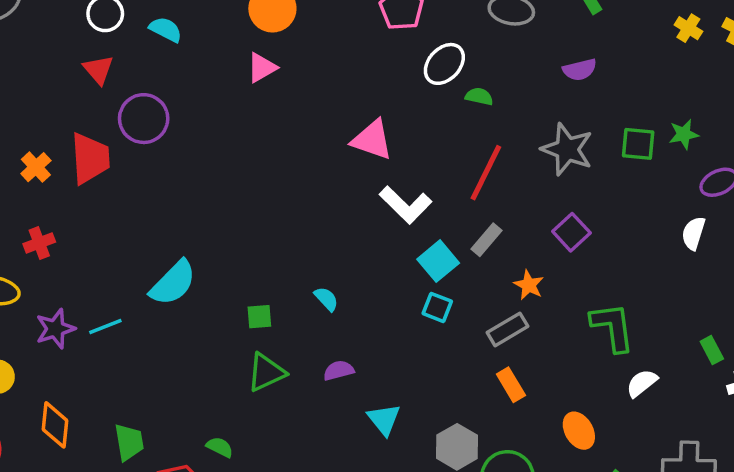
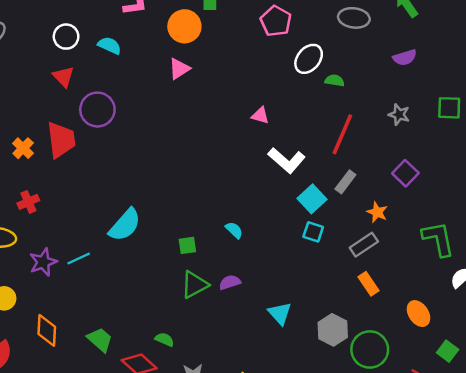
pink triangle: (372, 140) -> (260, 115), size x0.6
gray star: (567, 149) -> (399, 114), size x0.6
purple semicircle: (339, 370) -> (230, 282), moved
green trapezoid: (129, 442) -> (100, 340), turned -36

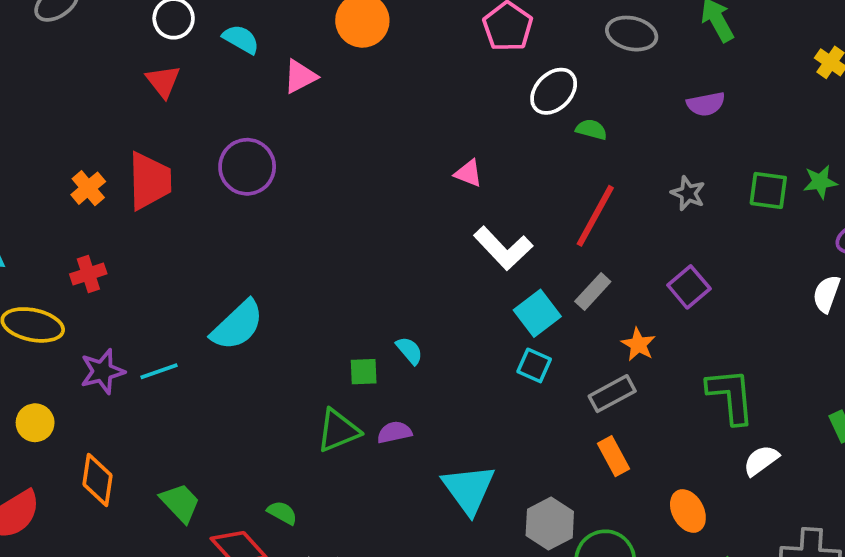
pink triangle: (179, 69) -> (300, 76), moved
purple circle: (97, 110) -> (247, 167), moved
green square: (187, 245) -> (364, 372), moved
cyan triangle: (280, 313) -> (469, 489), size x1.4

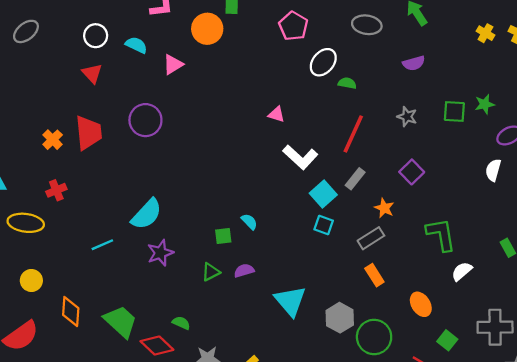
purple star: (102, 371) -> (160, 253), moved
green triangle: (338, 431) -> (211, 272), size x0.7
green trapezoid: (180, 503) -> (121, 321), size x1.4

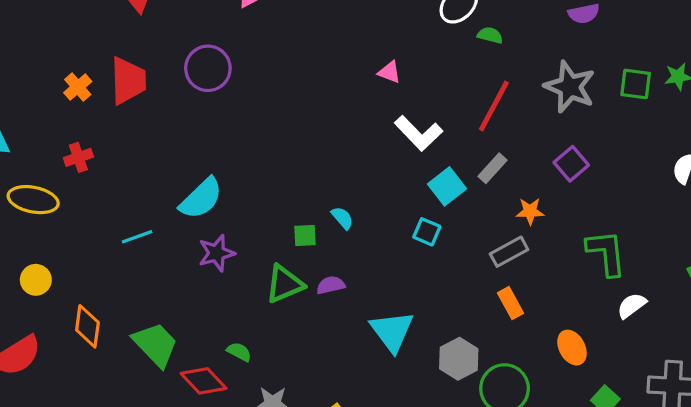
gray star: (407, 117) -> (570, 87), size x1.8
orange star: (384, 208) -> (530, 211), turned -30
cyan square: (324, 225) -> (427, 232), moved
green triangle: (211, 272) -> (284, 284), size x1.5

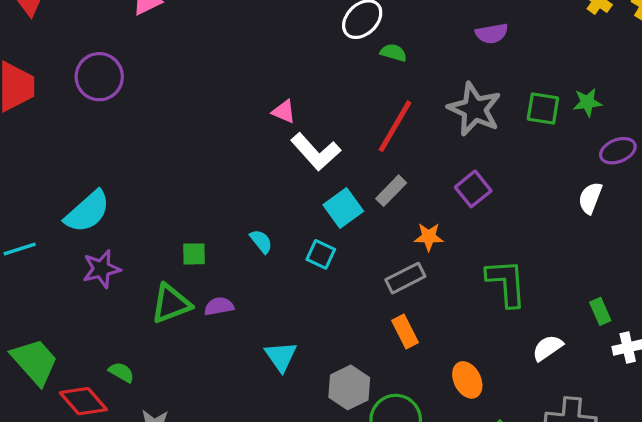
pink triangle: (390, 72) -> (284, 112), moved
cyan semicircle: (342, 218) -> (261, 241), moved
white semicircle: (632, 306) -> (548, 348), moved
cyan triangle: (392, 331) -> (281, 356), size x0.7

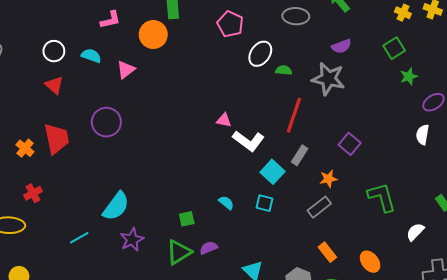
gray star: (474, 109) -> (328, 79), moved
green square: (543, 109) -> (394, 48), moved, turned -30
orange rectangle: (405, 331) -> (327, 252), moved

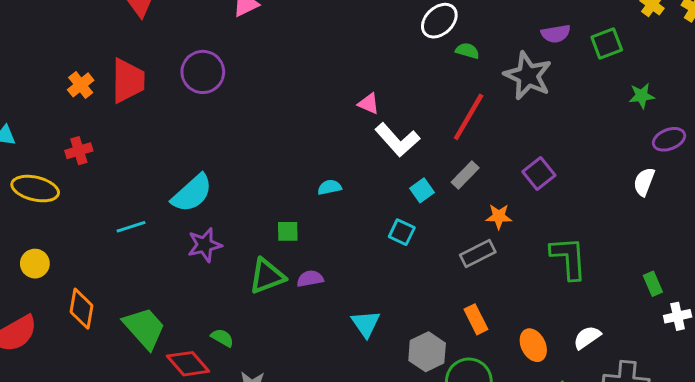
green square: (394, 48) -> (607, 44), moved
cyan square: (272, 172) -> (422, 190), size x0.7
cyan semicircle: (226, 203) -> (330, 187), moved, turned -63
white semicircle: (415, 232) -> (587, 337), moved

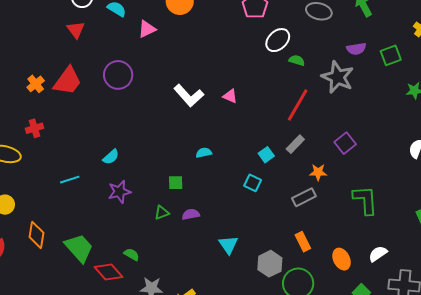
red trapezoid: (128, 81) -> (67, 81), turned 36
white L-shape: (397, 140) -> (189, 96), moved
cyan semicircle: (192, 193) -> (111, 157), size x0.6
green triangle: (267, 276) -> (162, 213), size x0.6

